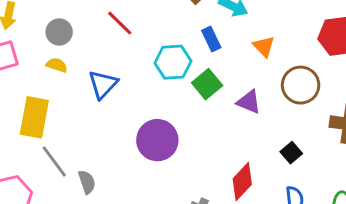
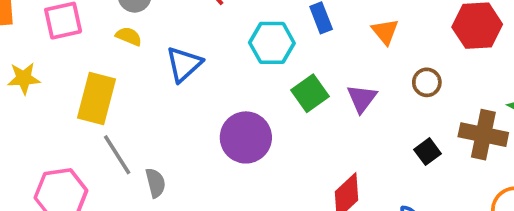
green square: (207, 84) -> (310, 93), moved
brown circle: (301, 85) -> (427, 82), size x0.6
purple triangle: (249, 102) -> (362, 98), turned 40
black square: (291, 153) -> (428, 152), moved

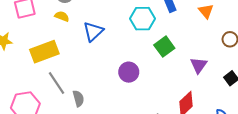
purple triangle: (362, 98) -> (199, 65), moved
yellow rectangle: (96, 99) -> (44, 52), turned 56
purple circle: (246, 137) -> (129, 72), size x0.7

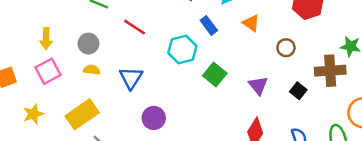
purple circle: (129, 72) -> (154, 118), moved

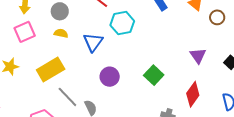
brown circle: (286, 48) -> (217, 17), moved
cyan hexagon: (182, 49) -> (122, 23), moved
green square: (215, 75) -> (154, 75), moved

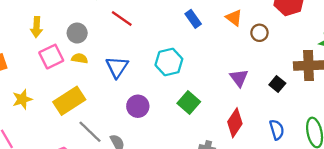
cyan hexagon: (122, 23) -> (169, 62), moved
pink square: (25, 32) -> (51, 57), moved

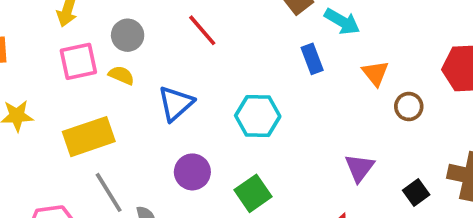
green square: (189, 102) -> (253, 193), moved

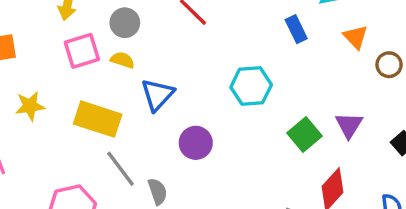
blue triangle: (176, 103) -> (158, 95), moved
yellow rectangle: (89, 137) -> (98, 119), turned 42
green square: (253, 193) -> (305, 135), moved

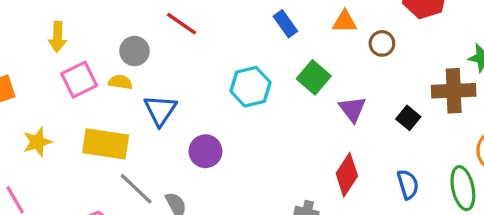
gray circle: (125, 23) -> (134, 51), moved
orange triangle: (356, 37) -> (345, 22), turned -36
green square: (305, 135) -> (314, 77), moved

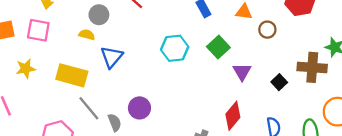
pink square: (79, 80) -> (38, 30), moved, turned 30
purple circle: (205, 151) -> (139, 108), moved

